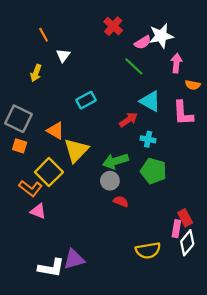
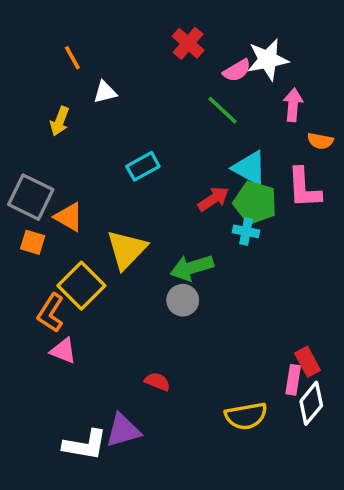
white triangle: (63, 55) -> (105, 92), turned 40
orange triangle: (56, 131) -> (69, 217), moved
green pentagon: (154, 171) -> (255, 202), moved
orange L-shape: (30, 188) -> (51, 313), turned 85
red semicircle: (121, 201) -> (157, 382), moved

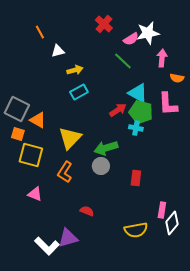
yellow arrow: (60, 121) -> (75, 70), moved, turned -126
yellow square: (81, 286) -> (31, 155), moved, turned -30
orange L-shape: (51, 313) -> (65, 172), moved
red rectangle: (308, 362) -> (136, 178), moved, turned 35
white L-shape: (85, 445) -> (47, 246), turned 35

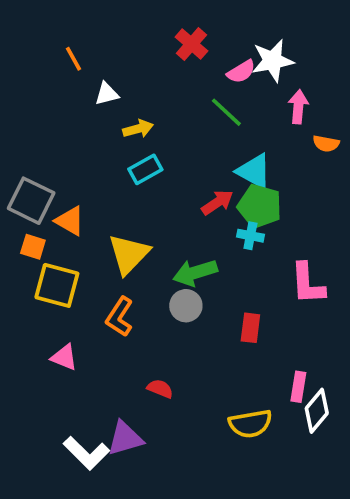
pink L-shape: (168, 104) -> (308, 284), moved

